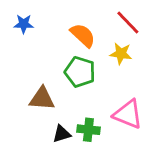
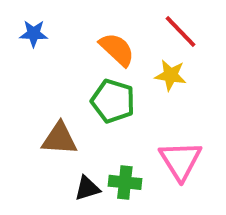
pink triangle: (128, 114) -> (180, 161), turned 36

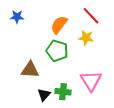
orange semicircle: (117, 49) -> (59, 25), turned -96
black triangle: (87, 188) -> (44, 95), turned -32

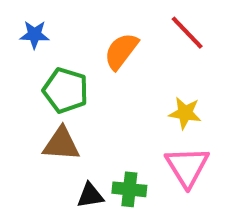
yellow star: (86, 38) -> (185, 113), moved
green pentagon: (57, 51) -> (65, 90), moved
black triangle: (44, 95) -> (90, 196), turned 40

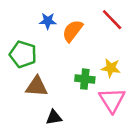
blue star: (35, 35) -> (48, 21), moved
green pentagon: (65, 90) -> (23, 54), moved
green cross: (129, 189) -> (85, 79), moved

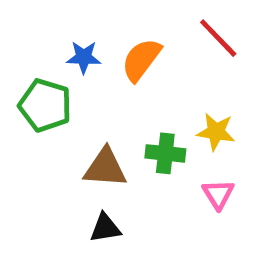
blue star: (48, 21) -> (84, 57), moved
brown triangle: (37, 86) -> (105, 168), moved
pink triangle: (112, 100) -> (218, 194), size x0.6

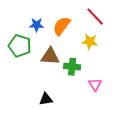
yellow star: (216, 132) -> (90, 42), moved
brown triangle: (105, 168) -> (50, 56), moved

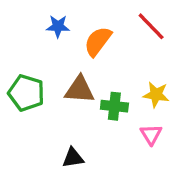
blue star: (37, 25) -> (58, 26), moved
yellow star: (90, 42) -> (156, 95), moved
green pentagon: (20, 46) -> (26, 93), moved

